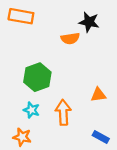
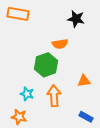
orange semicircle: (70, 38) -> (60, 44), moved
green hexagon: (37, 77) -> (46, 65), moved

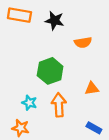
black star: (76, 19) -> (54, 21), moved
orange semicircle: (60, 44) -> (83, 42), moved

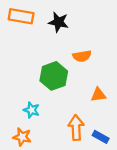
orange semicircle: (83, 42) -> (82, 56), moved
orange arrow: (59, 105) -> (76, 128), moved

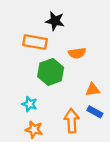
orange rectangle: (21, 16) -> (35, 42), moved
orange star: (22, 137) -> (34, 130), moved
blue rectangle: (101, 137) -> (95, 112), moved

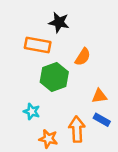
orange semicircle: (77, 53) -> (83, 57), turned -49
orange star: (34, 130) -> (48, 139), moved

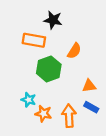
orange star: (48, 139) -> (43, 114), moved

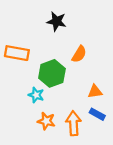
orange rectangle: (34, 40) -> (17, 53), moved
cyan star: (29, 100) -> (36, 95), moved

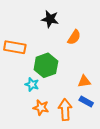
orange semicircle: (79, 54) -> (74, 37), moved

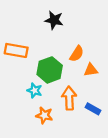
orange semicircle: (74, 37) -> (77, 54), moved
orange triangle: (84, 81) -> (91, 70), moved
orange arrow: (65, 110) -> (69, 98), moved

